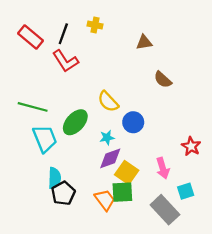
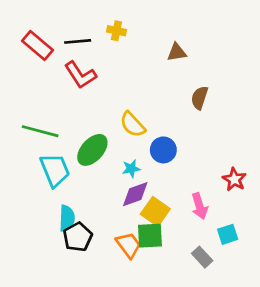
black line: (63, 34) -> (78, 41), turned 65
brown semicircle: (163, 80) -> (199, 98), turned 66
gray rectangle: (165, 210) -> (202, 257), size x0.6

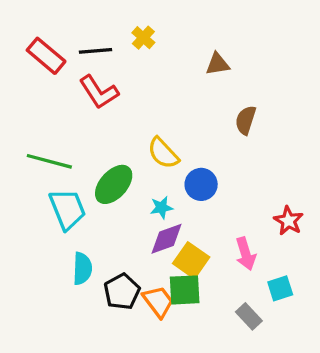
yellow cross: (116, 31) -> (143, 38), turned 30
black pentagon: (78, 237) -> (122, 292), moved

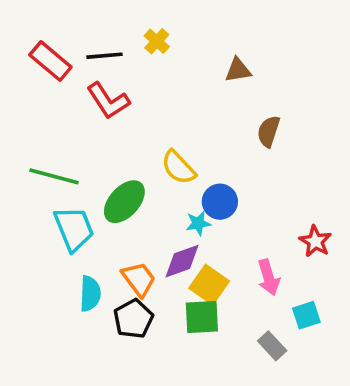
cyan star: (161, 208) -> (198, 223), moved
orange trapezoid: (158, 302) -> (139, 279), moved

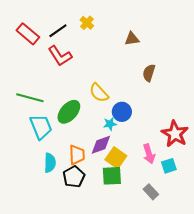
black line: (105, 56) -> (58, 31), turned -30
red star: (315, 241) -> (175, 134), size x1.5
orange trapezoid: (139, 279) -> (77, 155), turned 35
cyan square: (306, 315) -> (169, 166), moved

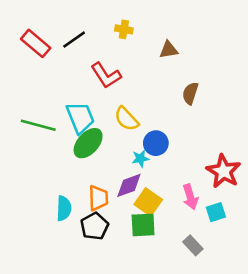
yellow cross: (87, 23) -> (124, 29), moved, turned -32
red L-shape: (60, 56) -> (106, 75), moved
cyan trapezoid: (41, 127) -> (80, 118), moved

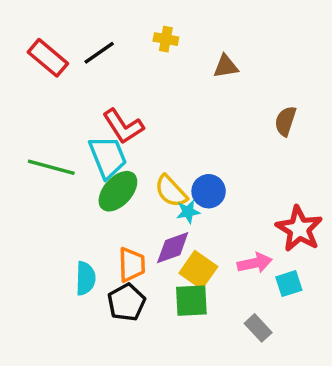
red L-shape: (106, 75) -> (123, 126), moved
brown semicircle: (190, 93) -> (285, 121), moved
yellow semicircle: (126, 119) -> (171, 191), moved
pink arrow: (190, 197) -> (255, 263), turned -85

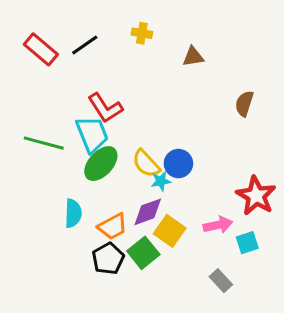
orange trapezoid: (132, 265) -> (113, 226), turned 64
cyan semicircle: (85, 278) -> (73, 213), moved
green square: (191, 301) -> (143, 253), moved, turned -36

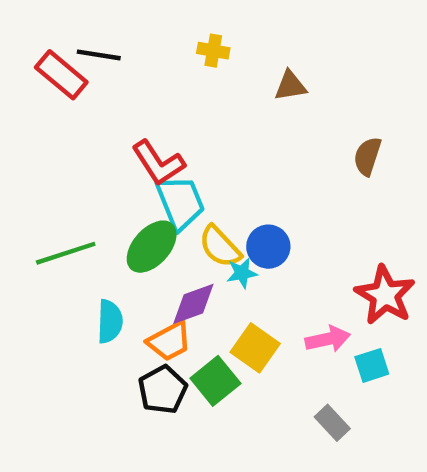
black line: (85, 45) -> (99, 55), moved, turned 44
cyan trapezoid: (92, 134) -> (180, 203), moved
green line: (44, 143) -> (66, 253), moved, turned -33
purple diamond: (148, 212) -> (193, 304), moved

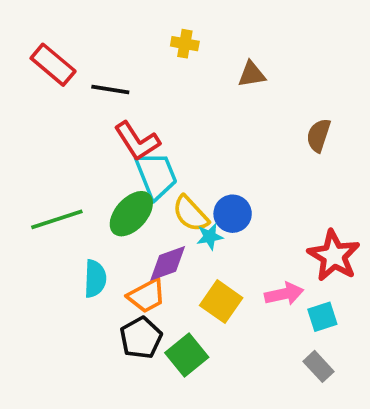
black line: (99, 55) -> (110, 90), moved
green square: (215, 381) -> (187, 355), moved
gray rectangle: (332, 423) -> (319, 366), moved

